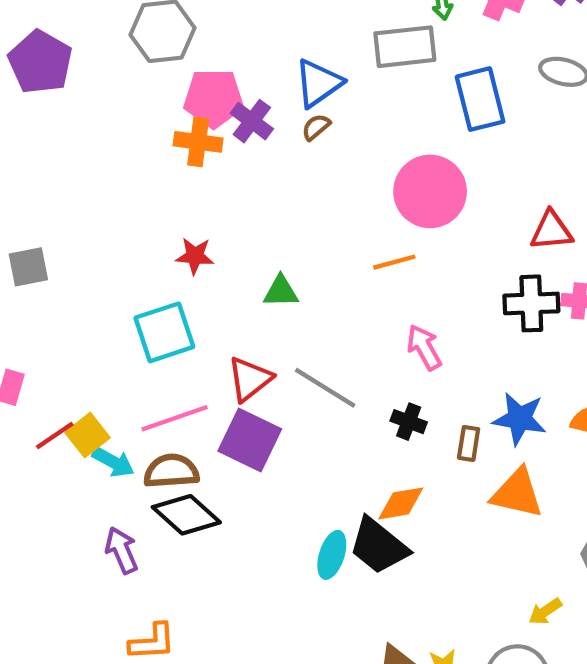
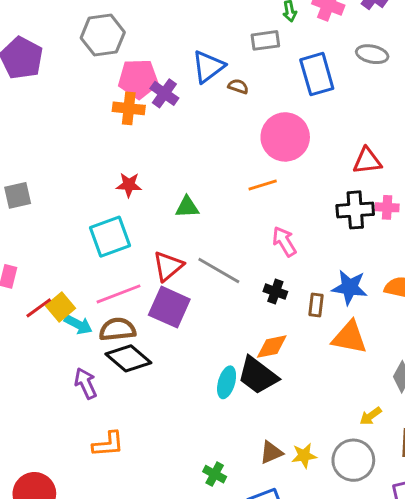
gray rectangle: (405, 47) -> (265, 40), size x0.7
brown semicircle: (316, 127) -> (238, 86), moved, turned 60

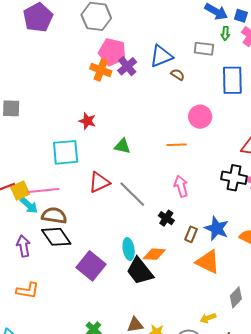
pink circle: (285, 137) -> (200, 117), size x0.7
pink line: (119, 294) -> (43, 190), moved
purple square: (169, 307) -> (91, 266), moved
cyan ellipse: (227, 382) -> (129, 249), moved, turned -40

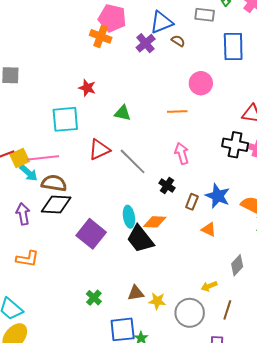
purple cross: (127, 66) -> (146, 43), moved
black diamond: (56, 237) -> (56, 205), turned -52
orange triangle: (208, 262) -> (209, 229), size x0.6

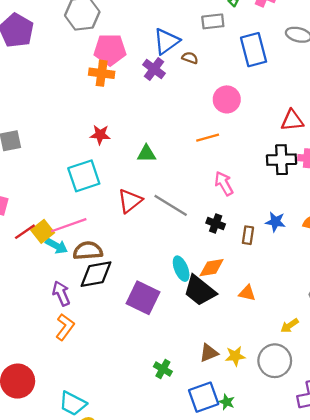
blue star: (218, 196) -> (275, 222), size x0.7
orange triangle: (209, 229) -> (247, 293), moved
orange L-shape: (27, 259) -> (65, 327), moved, turned -50

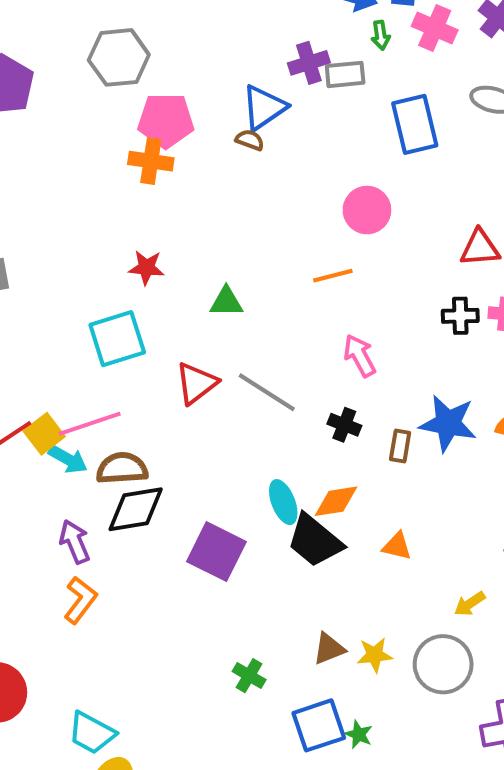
brown semicircle: (190, 58) -> (250, 140), moved
purple cross: (154, 69) -> (309, 63), moved, turned 35
black cross: (282, 160) -> (460, 316), size x0.7
blue star: (275, 222) -> (448, 423), size x1.6

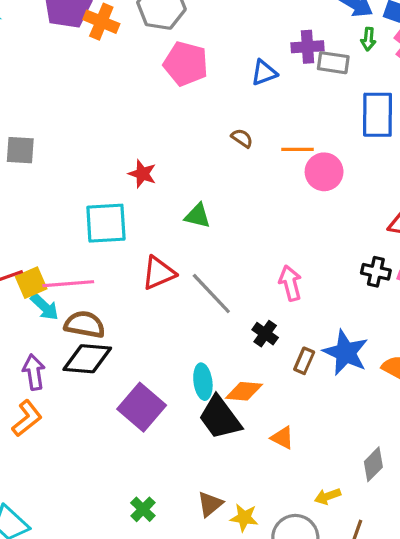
blue triangle: (264, 108) -> (264, 73), size x0.7
brown semicircle: (250, 140) -> (242, 138), moved
orange cross: (151, 161) -> (101, 22), moved
orange line: (333, 276) -> (297, 149), moved
brown triangle: (329, 649) -> (210, 504), turned -32

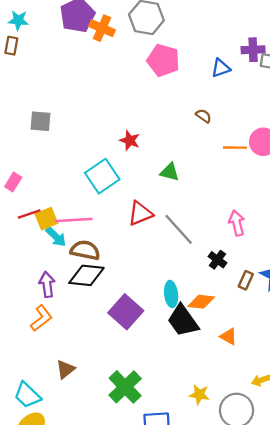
orange line: (297, 149) -> (235, 148), moved
cyan square: (106, 223) -> (102, 176), turned -32
brown triangle: (210, 504) -> (65, 369), moved
green cross: (143, 509) -> (125, 387), size x1.8

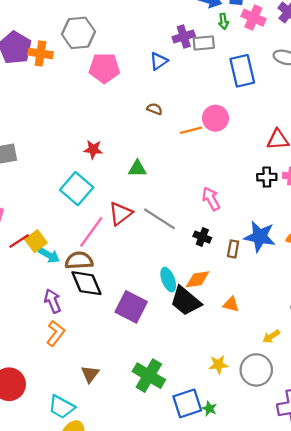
pink line: (74, 220) -> (91, 232), moved, turned -36
black diamond: (86, 275) -> (86, 283), turned 76

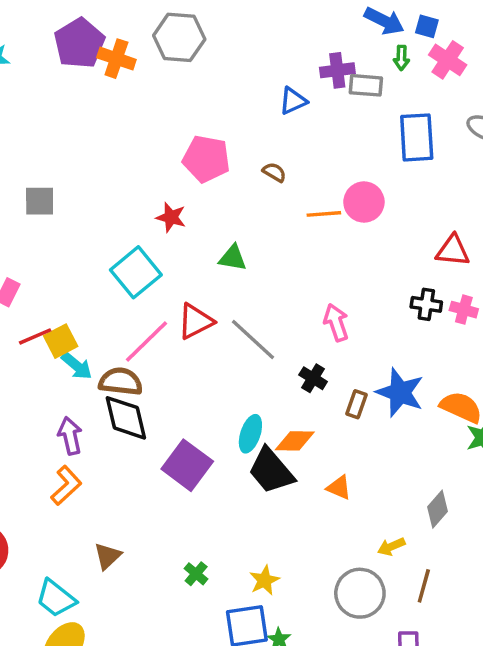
pink pentagon: (104, 68) -> (206, 159), moved
cyan ellipse: (168, 280) -> (250, 434), turned 30
yellow star: (218, 365) -> (264, 580), moved, turned -30
green cross: (149, 376) -> (196, 574), size x0.5

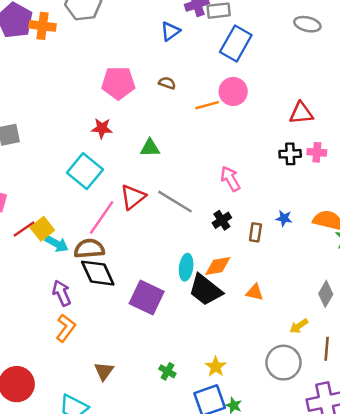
blue rectangle: (417, 137) -> (236, 43), moved, turned 44
black cross: (313, 378) -> (222, 220), turned 36
blue star: (400, 392) -> (284, 218), size x0.5

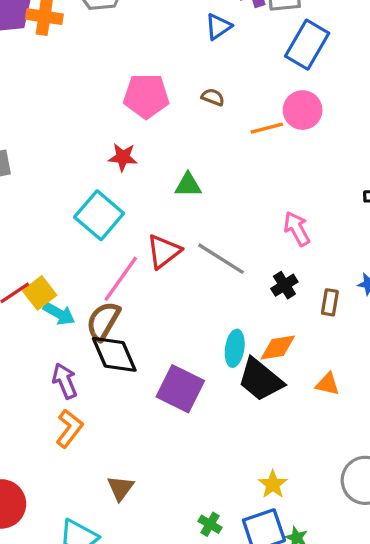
brown semicircle: (89, 249) -> (103, 321), turned -56
green cross: (167, 371) -> (210, 524), moved

